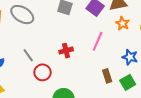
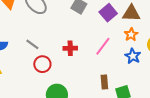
gray line: (28, 55) -> (32, 44), turned -32
blue star: (130, 57) -> (133, 56), moved

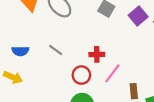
pink line: (103, 46) -> (112, 73), moved
red circle: (42, 64) -> (81, 75), moved

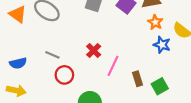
red cross: (97, 54) -> (94, 51), turned -32
red circle: (81, 75) -> (64, 75), moved

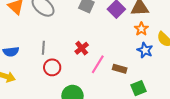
gray line: (52, 55) -> (43, 48), turned 64
brown rectangle: (138, 79) -> (120, 69), moved, turned -64

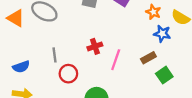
red cross: (82, 48) -> (95, 46), turned 32
brown rectangle: (120, 69) -> (148, 58), moved, turned -32

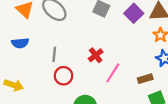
red cross: (95, 46) -> (96, 55), turned -32
blue semicircle: (21, 67) -> (20, 43), moved

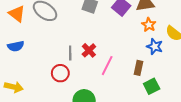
gray line: (54, 54) -> (70, 53), moved
brown rectangle: (145, 79) -> (139, 68), turned -56

